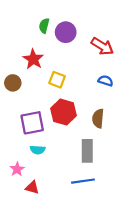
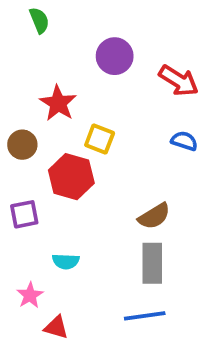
green semicircle: (44, 26) -> (39, 20), moved, turned 144
red hexagon: (63, 112) -> (71, 177), moved
brown semicircle: (98, 118) -> (154, 216), moved, turned -126
purple square: (32, 123) -> (24, 214), moved, size x0.7

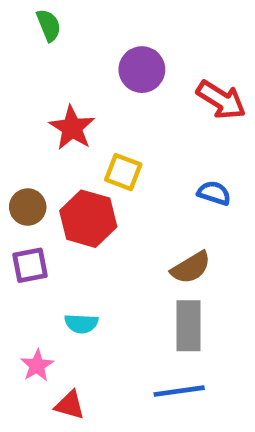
blue semicircle: (184, 141) -> (214, 193), moved
brown circle: (22, 145) -> (28, 207), moved

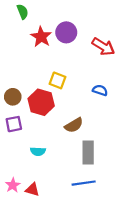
red star: (72, 128) -> (41, 37), moved
brown semicircle: (191, 268) -> (74, 125), moved
pink star: (37, 365) -> (13, 185), moved

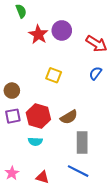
blue semicircle: (100, 90) -> (95, 73), moved, turned -72
red hexagon: (41, 102) -> (38, 116), moved
blue line: (84, 183) -> (78, 171), turned 35
red triangle: (32, 190) -> (42, 177), moved

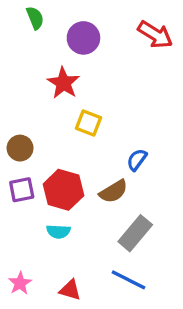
purple circle: (62, 30) -> (83, 38), moved
red star: (38, 35) -> (63, 83), moved
red arrow: (96, 44) -> (155, 35), moved
blue semicircle: (95, 73) -> (137, 160), moved
gray rectangle: (82, 143) -> (135, 233), turned 40

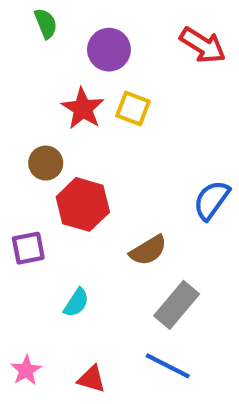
yellow square: (88, 123) -> (133, 109), moved
brown circle: (20, 148) -> (46, 163), moved
blue semicircle: (137, 160) -> (211, 200), moved, size x1.4
red hexagon: (63, 190) -> (83, 204), moved
cyan semicircle: (58, 231) -> (76, 303), turned -60

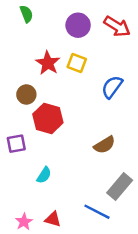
purple circle: (109, 50) -> (78, 25), moved
blue semicircle: (211, 200) -> (112, 87), moved
brown semicircle: (148, 250) -> (104, 145), moved
gray rectangle: (177, 305) -> (120, 186), moved
pink star: (26, 370) -> (24, 222), moved

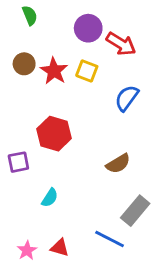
red arrow: (117, 26) -> (121, 44), moved
brown circle: (26, 94) -> (24, 64), moved

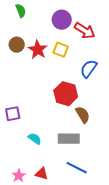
red hexagon: (54, 134) -> (66, 94), moved
brown semicircle: (118, 164) -> (83, 115), turned -90
cyan semicircle: (50, 198) -> (35, 139), turned -88
gray rectangle: (135, 211) -> (69, 139), moved, turned 50

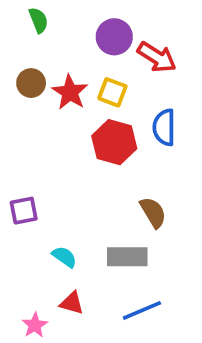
blue semicircle: (89, 69) -> (164, 127), turned -36
red hexagon: (66, 94) -> (114, 142), moved
blue line: (77, 168) -> (142, 310), turned -50
red triangle: (42, 174) -> (72, 303), moved

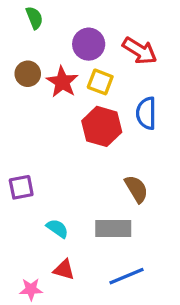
purple circle: (114, 37) -> (89, 44), moved
pink star: (35, 325) -> (31, 289), turned 30

